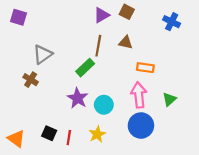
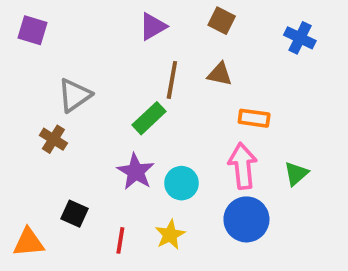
purple triangle: (102, 15) -> (153, 26), moved
black square: (49, 133) -> (74, 214), moved
orange triangle: (16, 139) -> (29, 242), turned -42

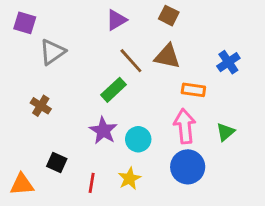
blue cross: (300, 38) -> (228, 62), moved, turned 30
brown triangle: (220, 74) -> (167, 56), size x1.4
brown line: (172, 80) -> (131, 61), turned -52
gray triangle: (74, 95) -> (52, 52), moved

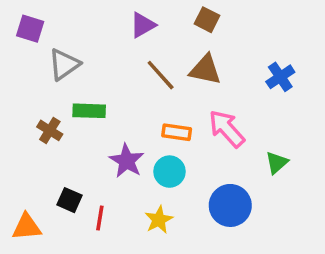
green rectangle: (113, 90) -> (89, 111), moved, turned 45
orange rectangle: (193, 90) -> (177, 132), moved
pink arrow: (185, 126) -> (227, 129), moved, turned -36
red line: (92, 183) -> (100, 218), moved

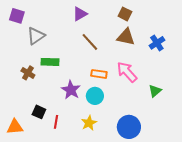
brown square: (207, 20) -> (125, 14), moved
brown triangle: (205, 70) -> (126, 37), moved
blue circle: (230, 205) -> (129, 127), moved

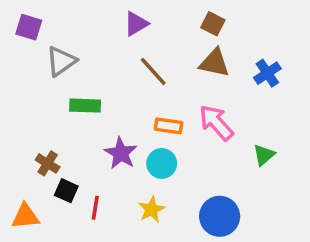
brown cross: (28, 73) -> (48, 163), moved

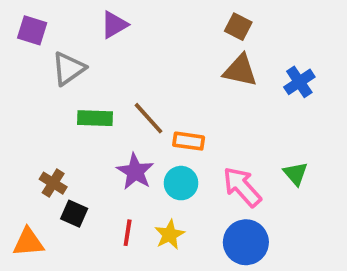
purple triangle: (136, 24) -> (114, 25), moved
brown line: (153, 71) -> (149, 118), moved
pink arrow: (216, 123) -> (242, 187), moved
green triangle: (264, 155) -> (296, 174), turned -30
red line: (95, 208) -> (128, 233), moved

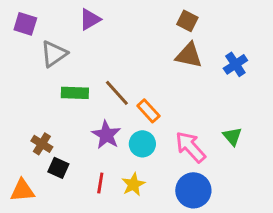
orange rectangle: (189, 141) -> (148, 111), turned 40

